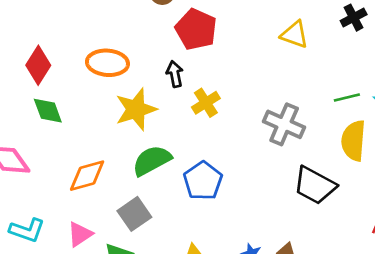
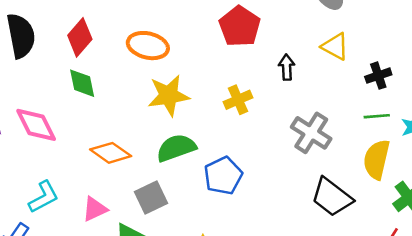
black cross: (354, 18) -> (378, 76), moved
black arrow: (175, 74) -> (287, 67), moved
orange diamond: (87, 176) -> (111, 153), turned 42
cyan L-shape: (27, 230) -> (44, 197), turned -56

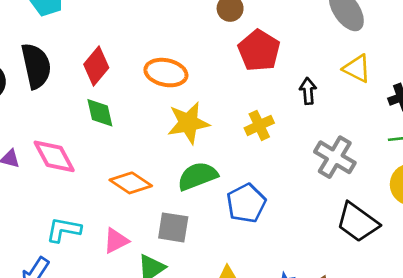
cyan L-shape: (44, 197) -> (64, 230), turned -140
gray square: (151, 198) -> (173, 227), turned 36

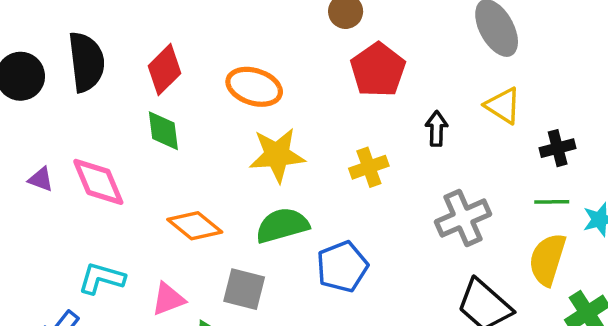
gray cross: (335, 157) -> (463, 218), turned 30

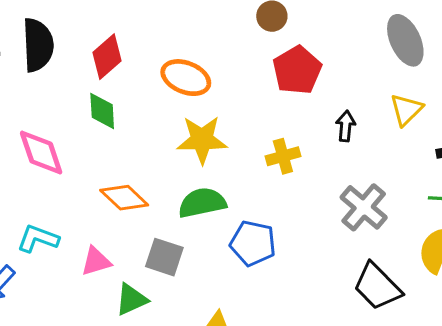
yellow triangle: (503, 106) -> (406, 110), turned 39
gray cross: (463, 218) -> (364, 207), turned -30
blue pentagon: (342, 267) -> (253, 243), turned 30

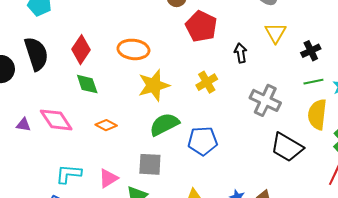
orange diamond: (124, 198) -> (106, 125), moved, size x0.7

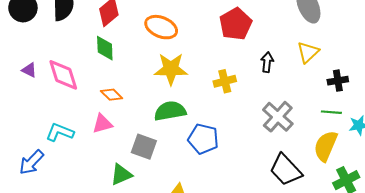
pink triangle: (108, 178) -> (102, 124), moved

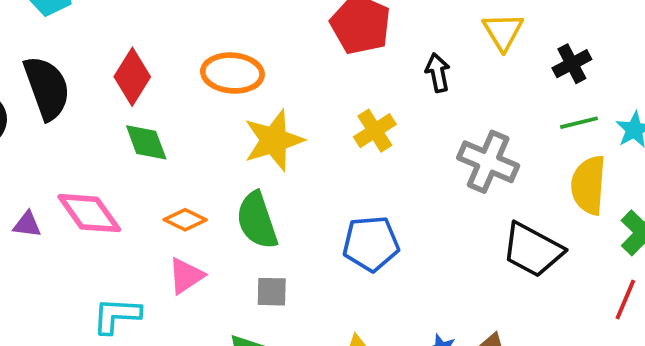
green semicircle: (170, 111) -> (257, 220), moved, turned -80
gray square: (144, 147) -> (272, 292), size x0.7

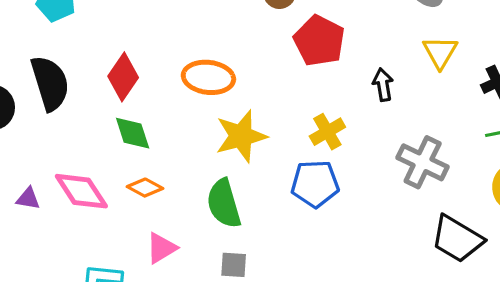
orange diamond: (185, 220) -> (145, 188), moved
blue pentagon: (371, 244) -> (315, 184), moved

